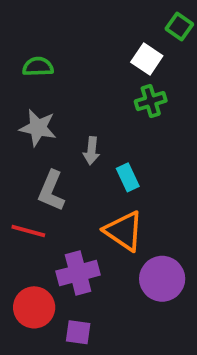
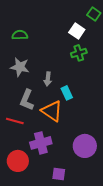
orange triangle: (124, 231) -> (52, 111), moved
purple square: (78, 332) -> (59, 174), moved

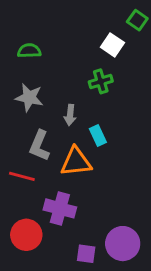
green cross: (79, 53) -> (101, 81), moved
orange triangle: (52, 111) -> (76, 162), turned -40
purple cross: (41, 143) -> (60, 208), turned 30
purple circle: (85, 146) -> (123, 244), moved

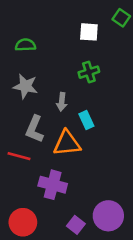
white square: (112, 45) -> (89, 32), moved, turned -30
red circle: (26, 235) -> (23, 222), moved
purple square: (86, 254) -> (76, 225), turned 30

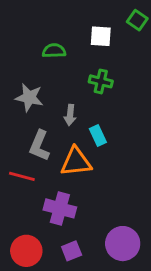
green semicircle: (25, 45) -> (54, 51), moved
green cross: (89, 72) -> (101, 81), turned 30
purple square: (76, 225) -> (72, 251), moved, turned 30

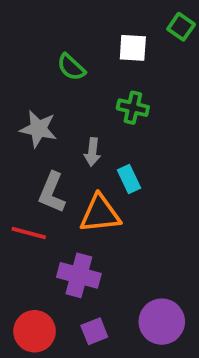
green semicircle: (54, 51) -> (71, 67), turned -135

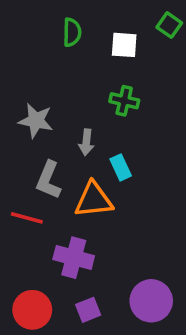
green semicircle: (71, 67) -> (72, 32), moved, turned -132

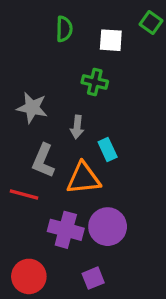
green cross: (124, 101) -> (95, 82), moved
purple circle: (151, 301) -> (108, 227), moved
purple square: (88, 310) -> (93, 278), moved

